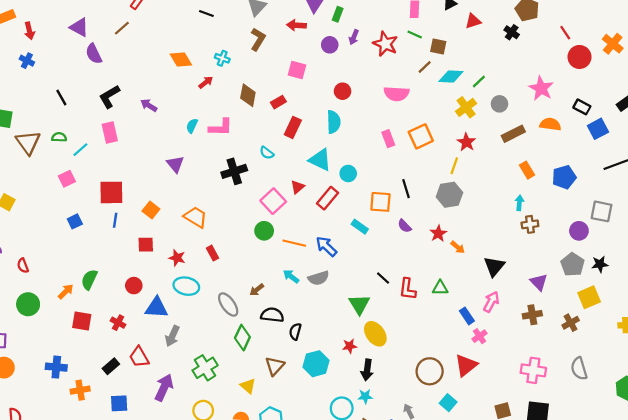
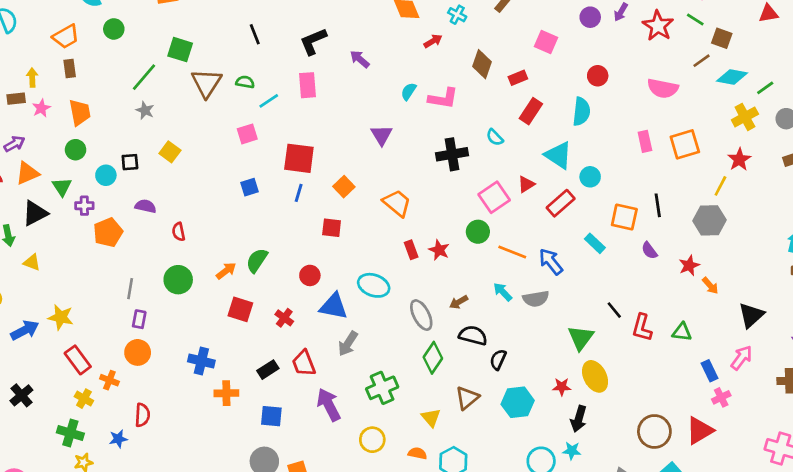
red star: (177, 258) -> (439, 250), moved
purple arrow: (164, 388) -> (329, 405), turned -60

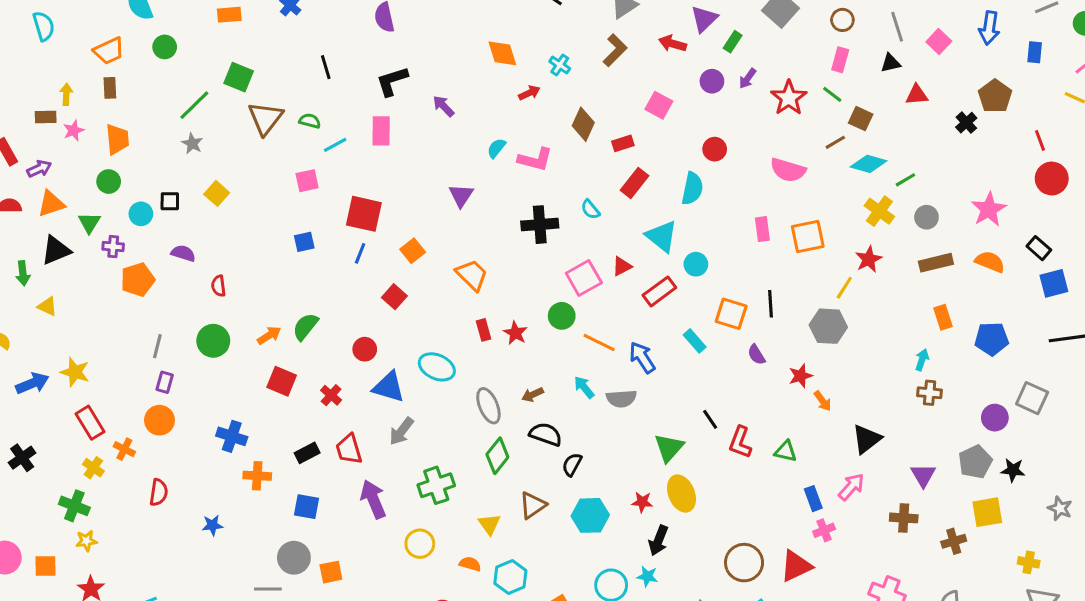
yellow cross: (745, 117) -> (879, 211), turned -30
red square: (332, 228) -> (394, 297), turned 30
blue star: (118, 439) -> (212, 525), moved

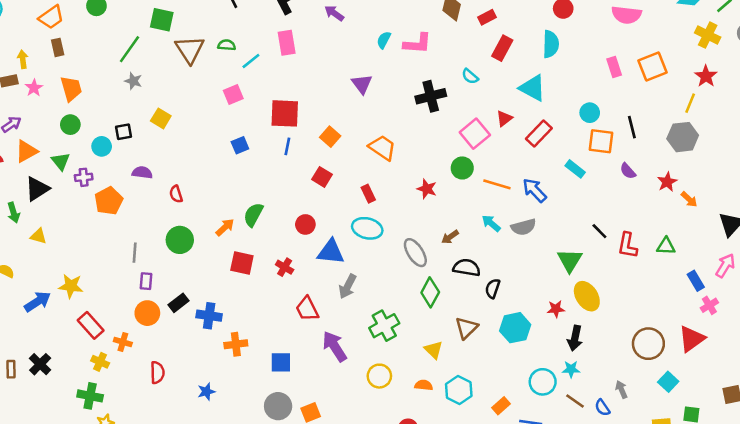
cyan circle: (696, 264) -> (590, 113), moved
red rectangle: (483, 330) -> (368, 194), moved
black rectangle: (307, 453) -> (179, 303), moved

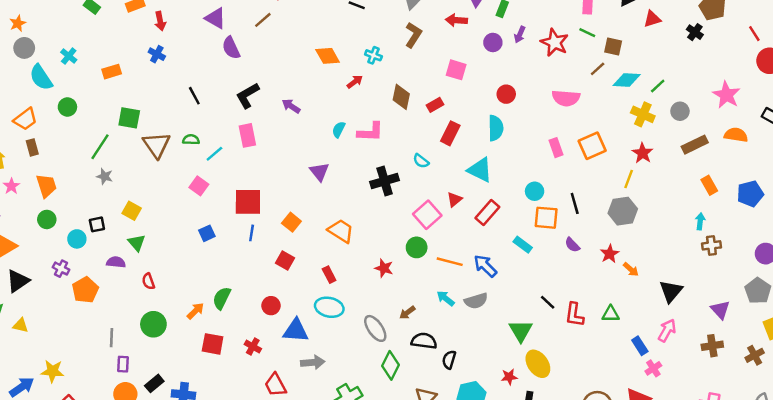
pink square: (233, 95) -> (199, 186), turned -30
green triangle: (61, 161) -> (137, 243), moved
purple cross: (84, 177) -> (61, 269), turned 35
gray arrow: (348, 286) -> (313, 362), turned -120

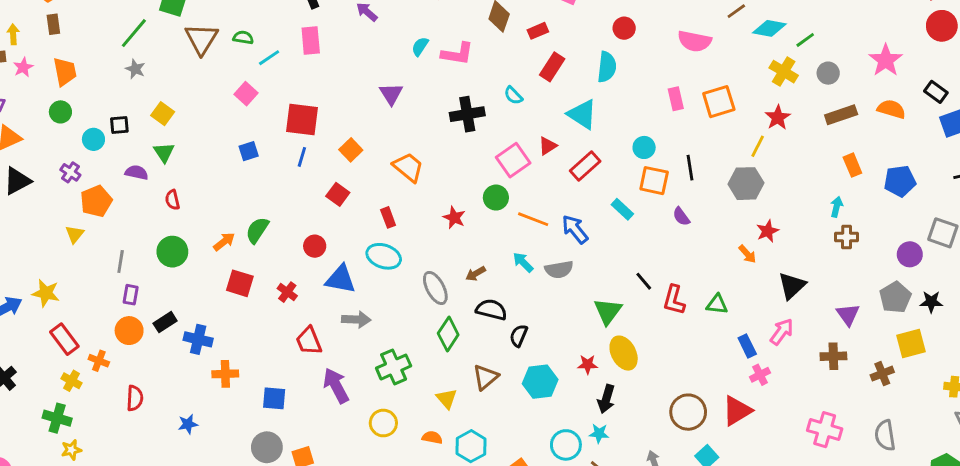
red star: (610, 254) -> (768, 231), moved
yellow triangle: (21, 325) -> (75, 234), moved, turned 49

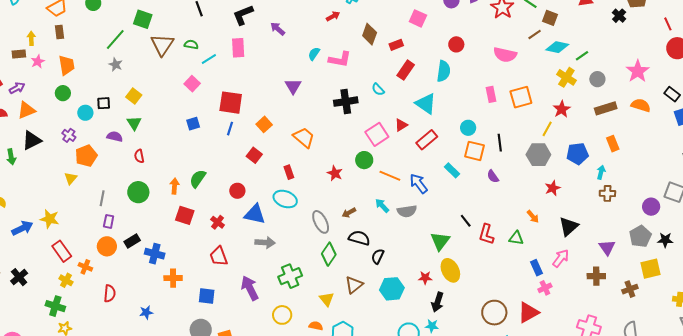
blue pentagon: (900, 181) -> (577, 154), moved
orange arrow: (224, 242) -> (174, 186), turned -49
orange arrow: (747, 254) -> (533, 216), moved
red trapezoid: (309, 341) -> (219, 256), moved

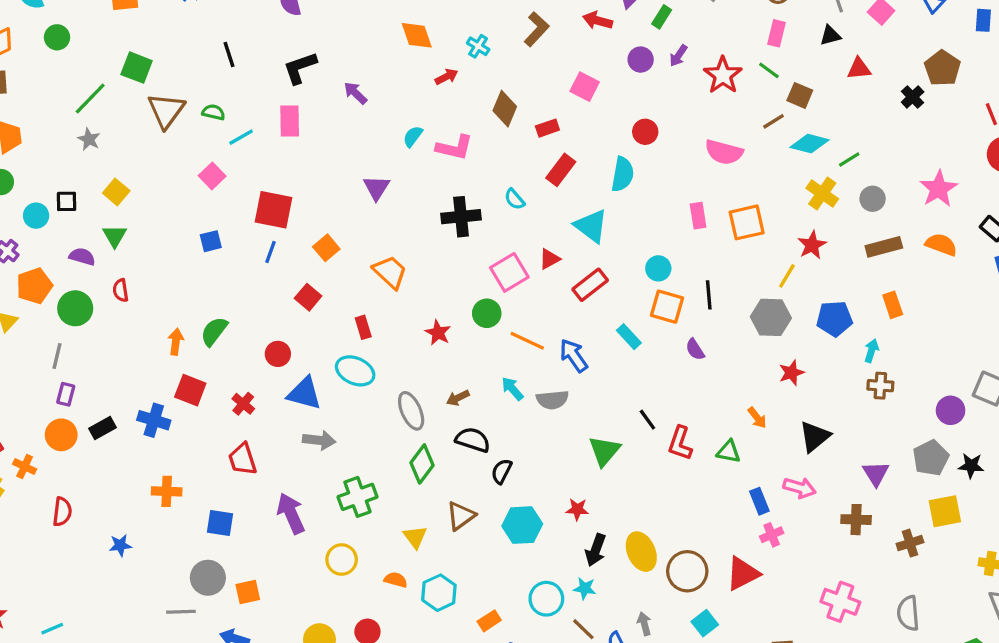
green circle: (138, 192) -> (75, 308), moved
blue cross: (155, 254) -> (154, 420), moved
pink arrow: (561, 258) -> (800, 488), turned 66
yellow ellipse: (450, 270) -> (641, 552), moved

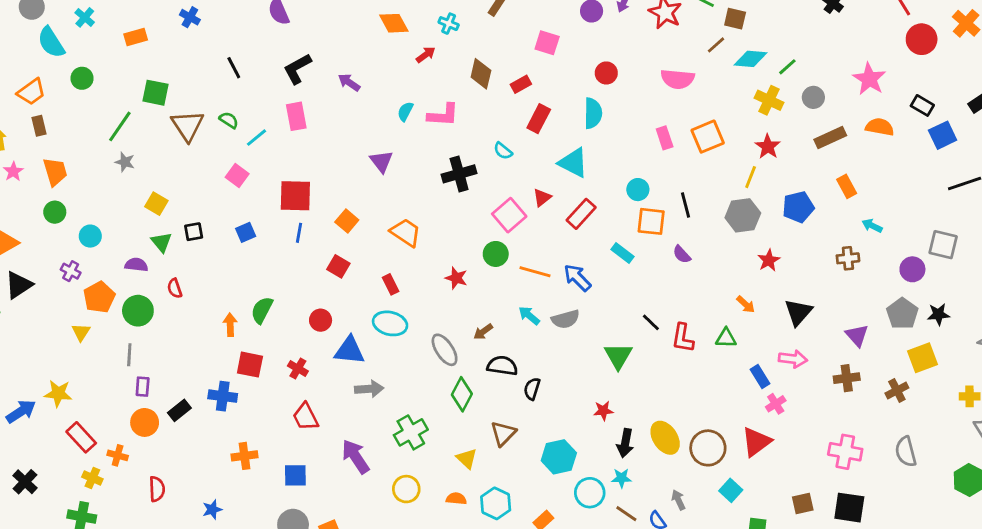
green semicircle: (213, 112) -> (229, 120), turned 30
black square: (66, 201) -> (194, 232), moved
cyan arrow: (871, 351) -> (872, 226), moved, turned -72
cyan hexagon: (522, 525) -> (559, 457), moved

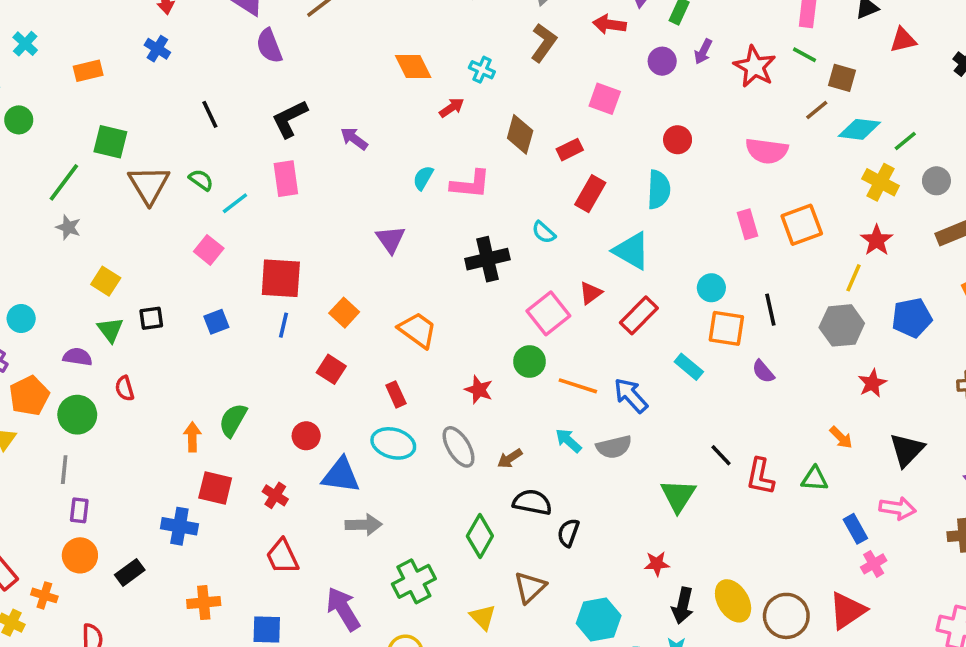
gray ellipse: (445, 350) -> (459, 447), moved
black rectangle: (179, 410) -> (130, 572), moved

